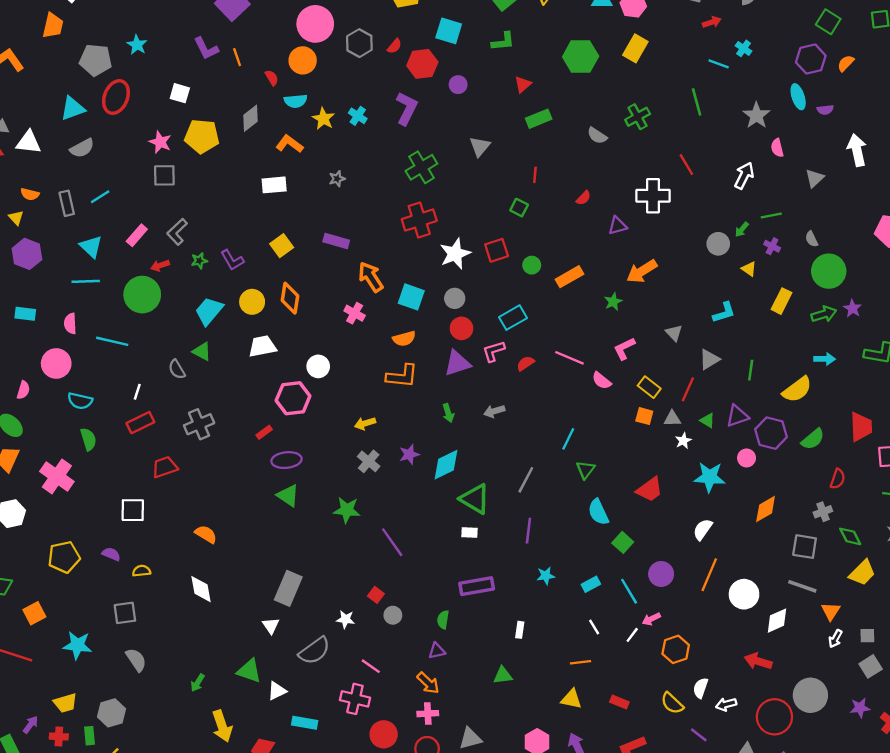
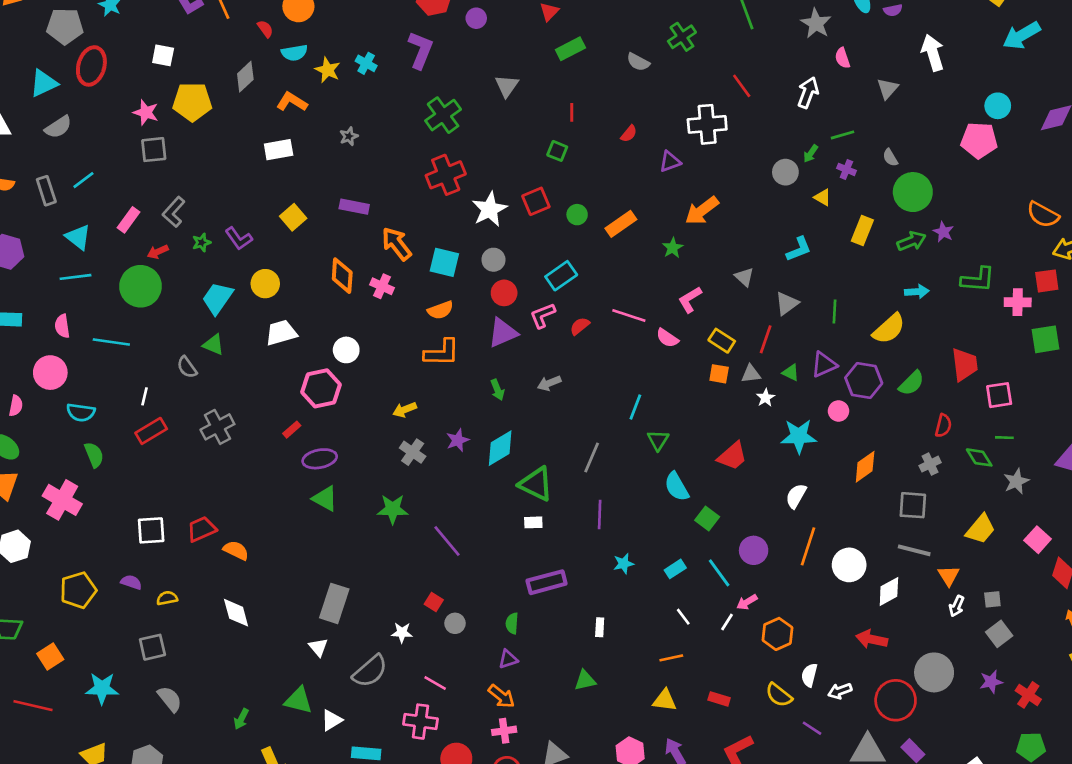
orange diamond: (290, 298) -> (342, 276), moved
red trapezoid: (165, 467) -> (202, 529), moved
green diamond: (850, 536) -> (979, 457), moved

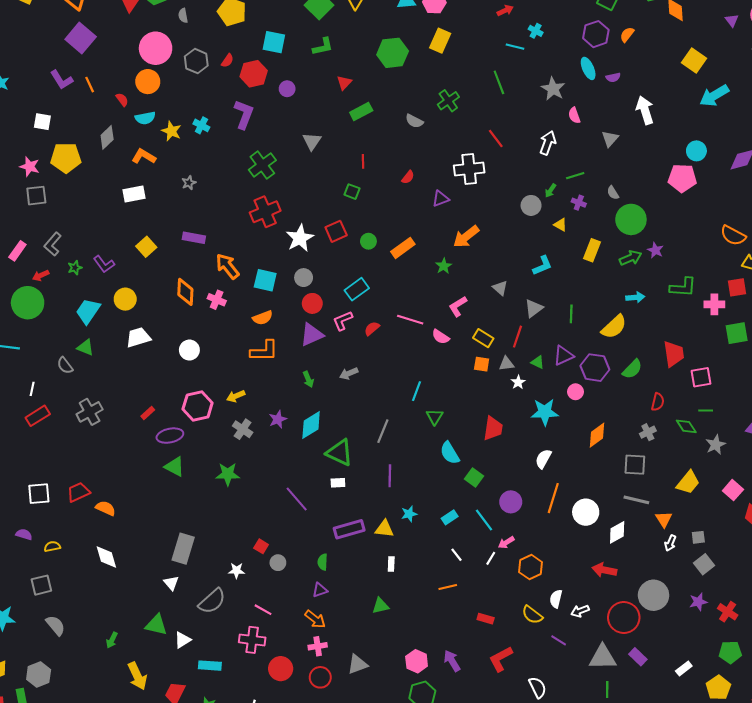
pink hexagon: (321, 388) -> (198, 406), moved
red trapezoid: (732, 456) -> (493, 428), turned -40
purple line: (447, 541) -> (297, 499), moved
yellow triangle: (665, 700) -> (384, 529), moved

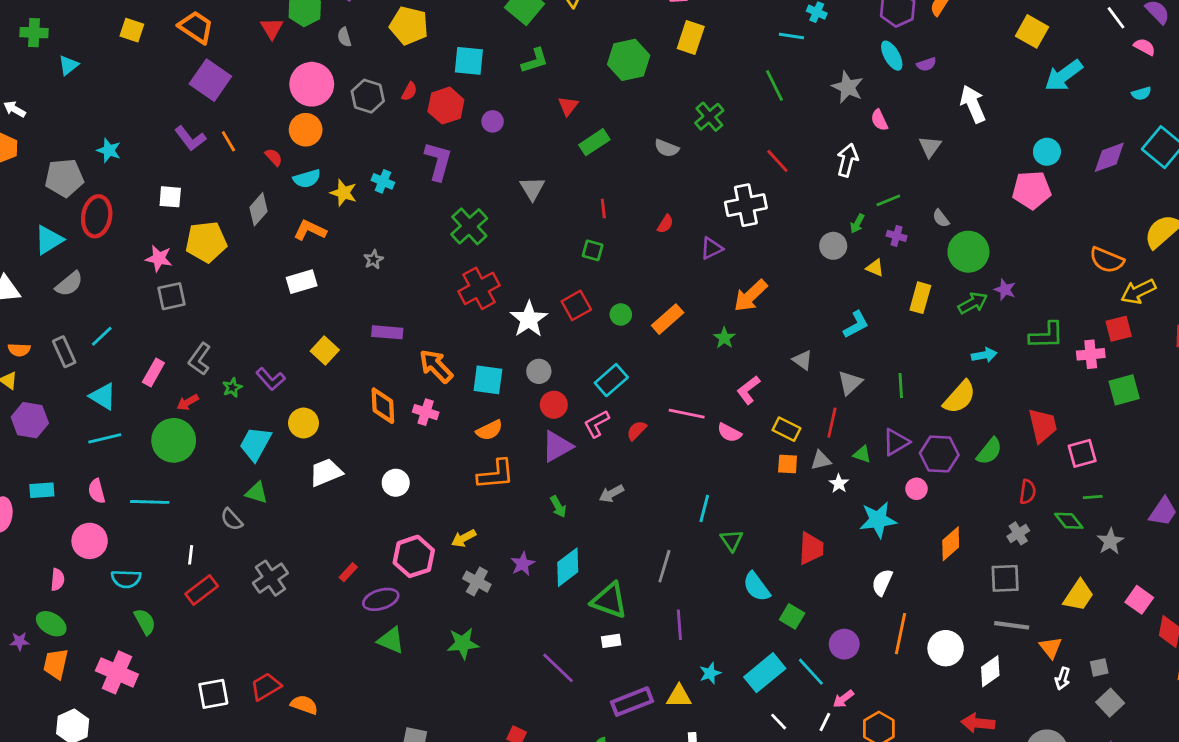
cyan rectangle: (450, 517) -> (765, 673), size x1.8

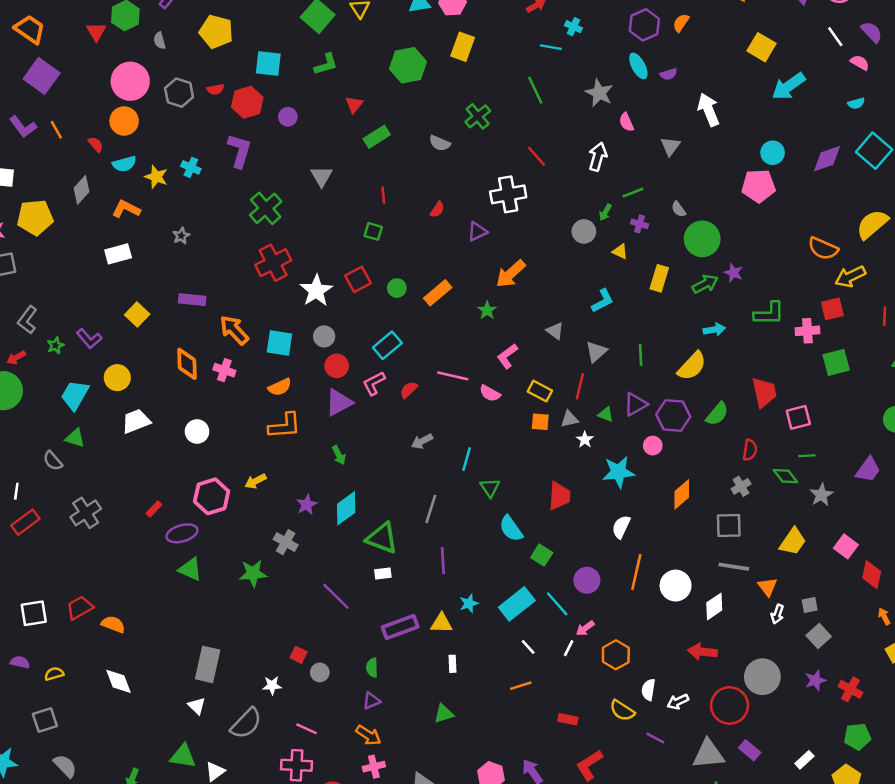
red semicircle: (409, 91) -> (215, 89), turned 49
gray arrow: (611, 494) -> (422, 441), moved
gray cross: (477, 582) -> (286, 542), moved

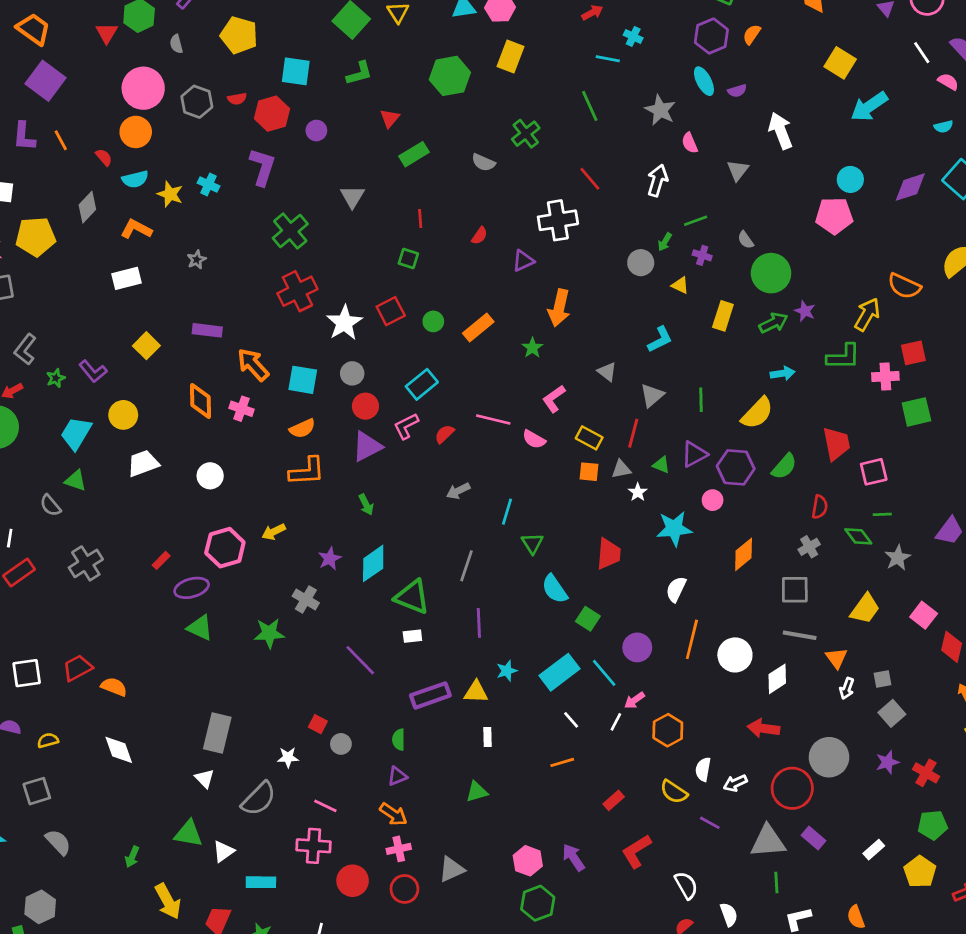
purple L-shape: (23, 127) -> (24, 136), turned 40
orange arrow: (511, 274) -> (559, 308), turned -36
yellow arrow: (850, 277) -> (867, 314), moved, turned 144
red rectangle: (568, 719) -> (614, 800), turned -54

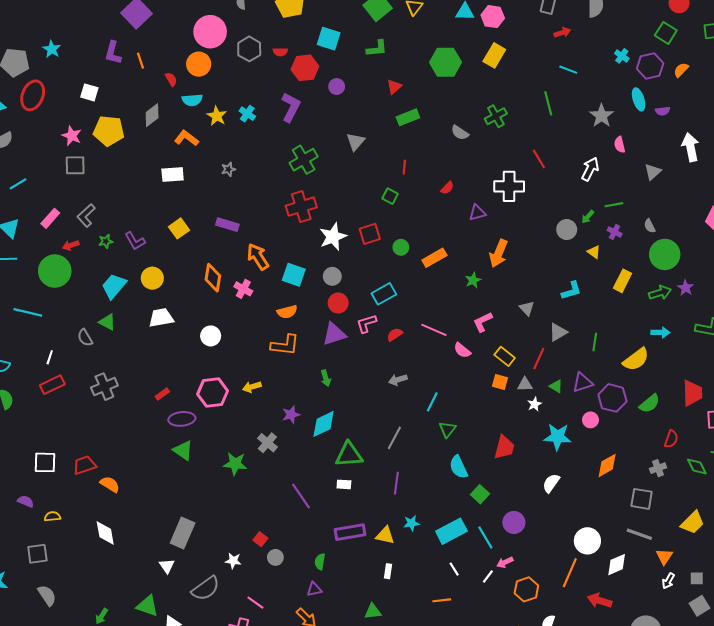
cyan cross: (633, 37) -> (622, 56), moved
green triangle: (412, 597) -> (349, 455), turned -36
orange line: (692, 639) -> (570, 573), moved

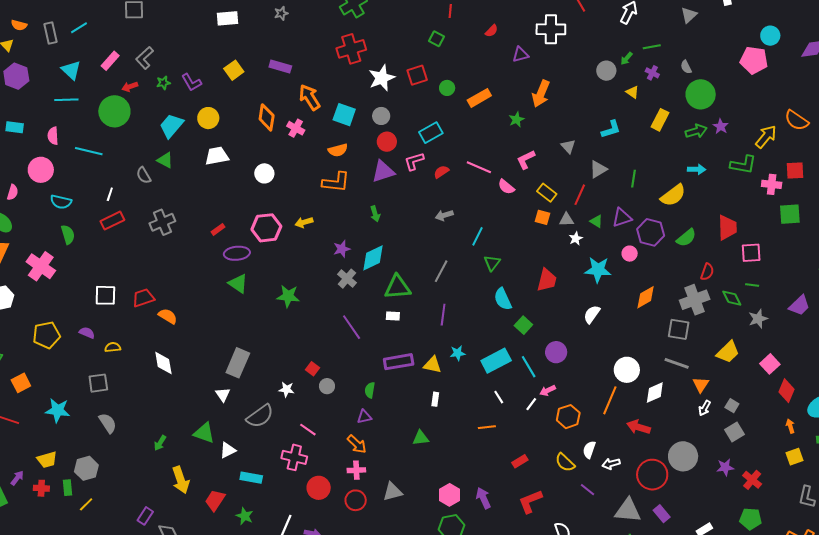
gray cross: (267, 443) -> (347, 279), moved
gray cross: (658, 468) -> (695, 300), size x1.8
gray square: (697, 578) -> (732, 406), turned 32

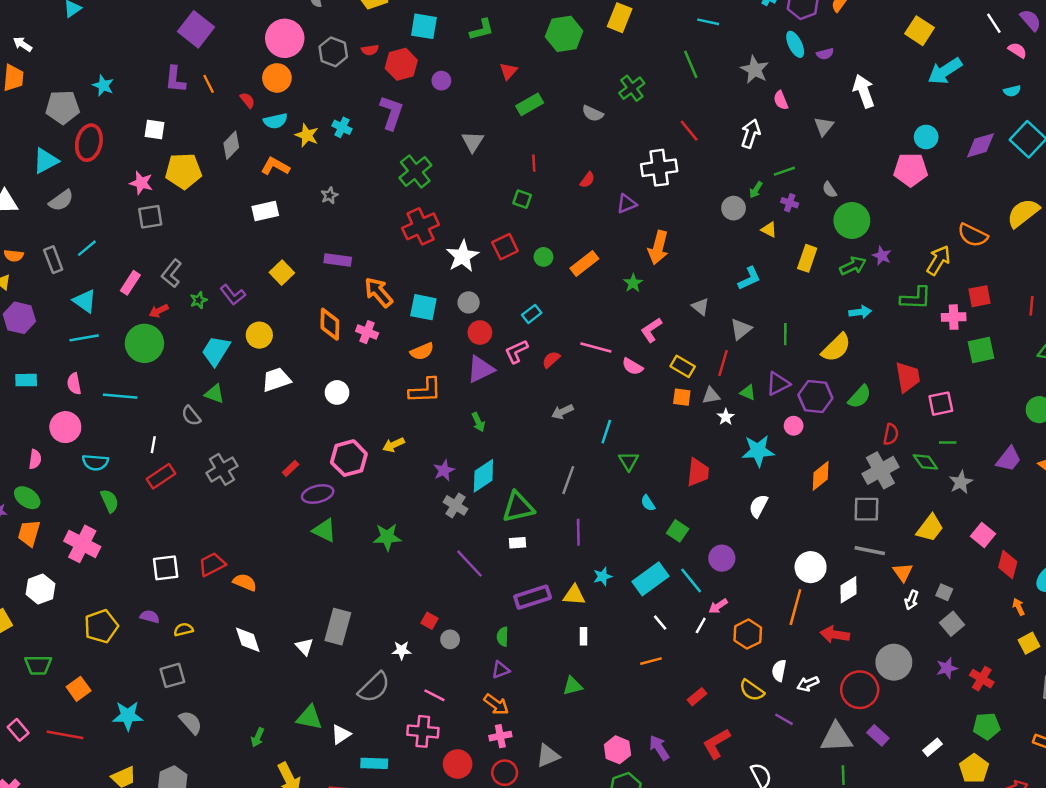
cyan rectangle: (431, 133) -> (532, 314), size x0.7
cyan semicircle: (503, 299) -> (648, 503), size x0.6
white triangle: (223, 395) -> (305, 647), moved

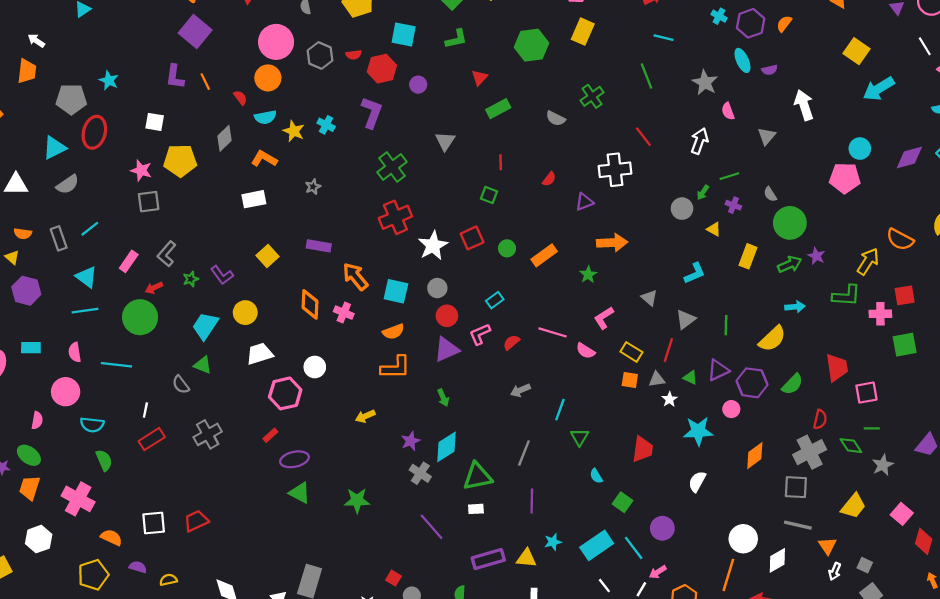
orange arrow: (658, 247) -> (612, 243), turned -108
pink hexagon: (349, 458) -> (285, 393), moved
orange semicircle: (245, 582) -> (111, 537), moved

